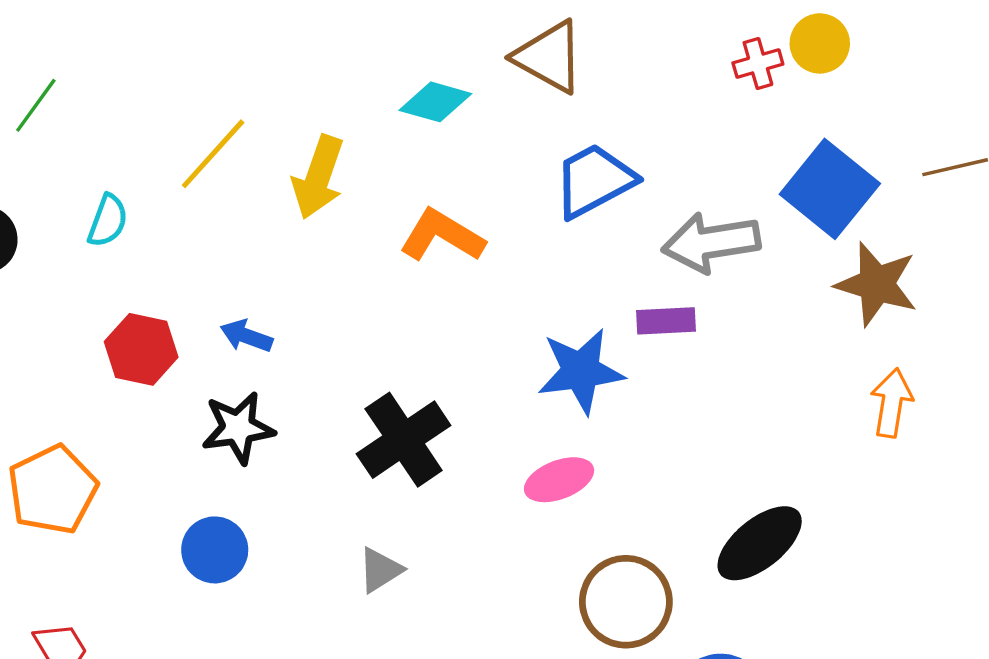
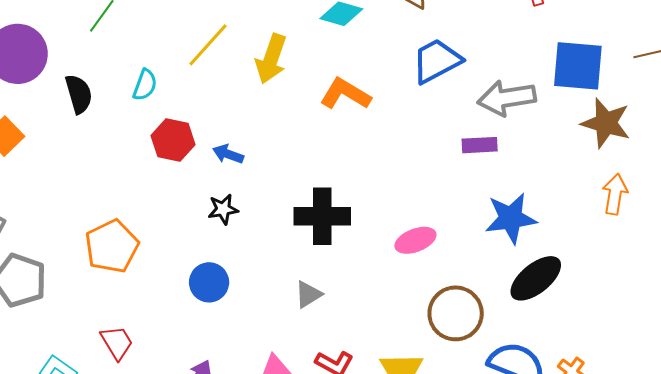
blue square: (830, 189) -> (578, 66), turned -34
red hexagon: (141, 349) -> (173, 140), moved
blue star: (581, 371) -> (511, 218), moved
black star: (238, 428) -> (223, 209), size x0.7
black cross: (404, 440) -> (322, 216), turned 34

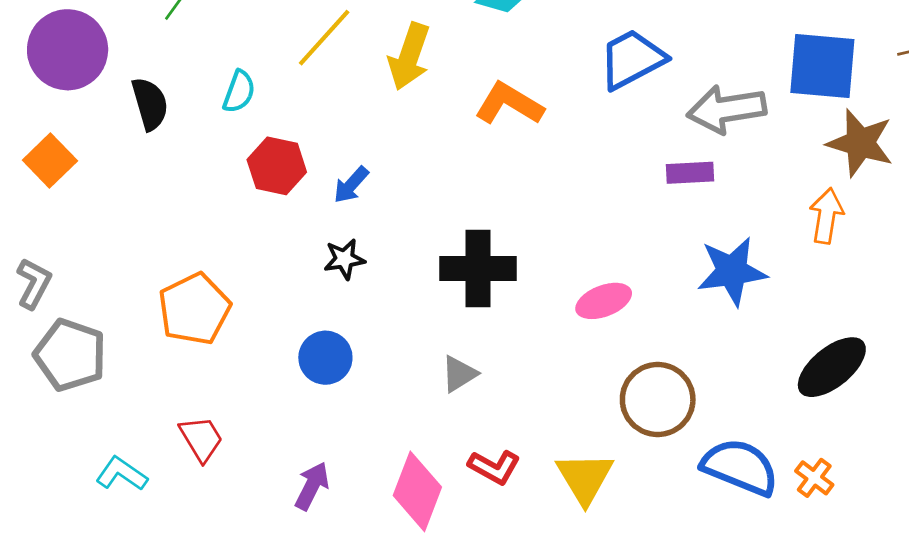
blue arrow: (228, 154) -> (351, 185), turned -68
orange arrow: (615, 194) -> (826, 216), moved
black ellipse: (536, 278) -> (832, 367), moved

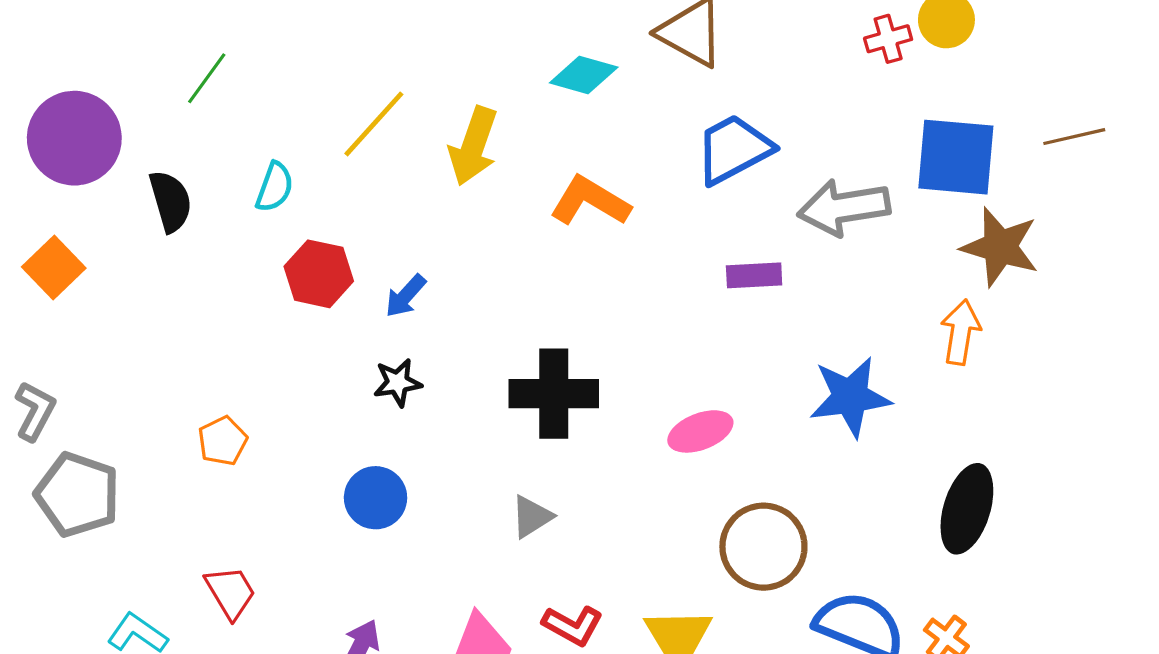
purple rectangle: (690, 173) -> (754, 275), moved
orange pentagon: (194, 309) -> (223, 441), size x0.6
black ellipse: (832, 367) -> (967, 509), turned -34

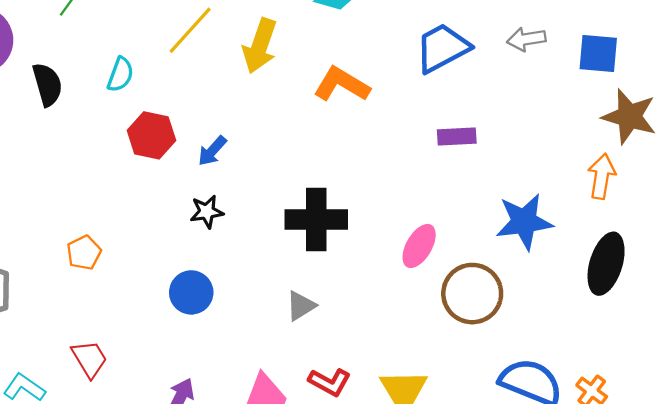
blue square: (956, 157) -> (598, 54), size x0.7
gray arrow: (844, 208) -> (526, 39), moved, size x0.6
pink ellipse: (700, 431) -> (419, 246), turned -39
black ellipse: (967, 509) -> (606, 264), moved
brown circle: (763, 547) -> (472, 294), moved

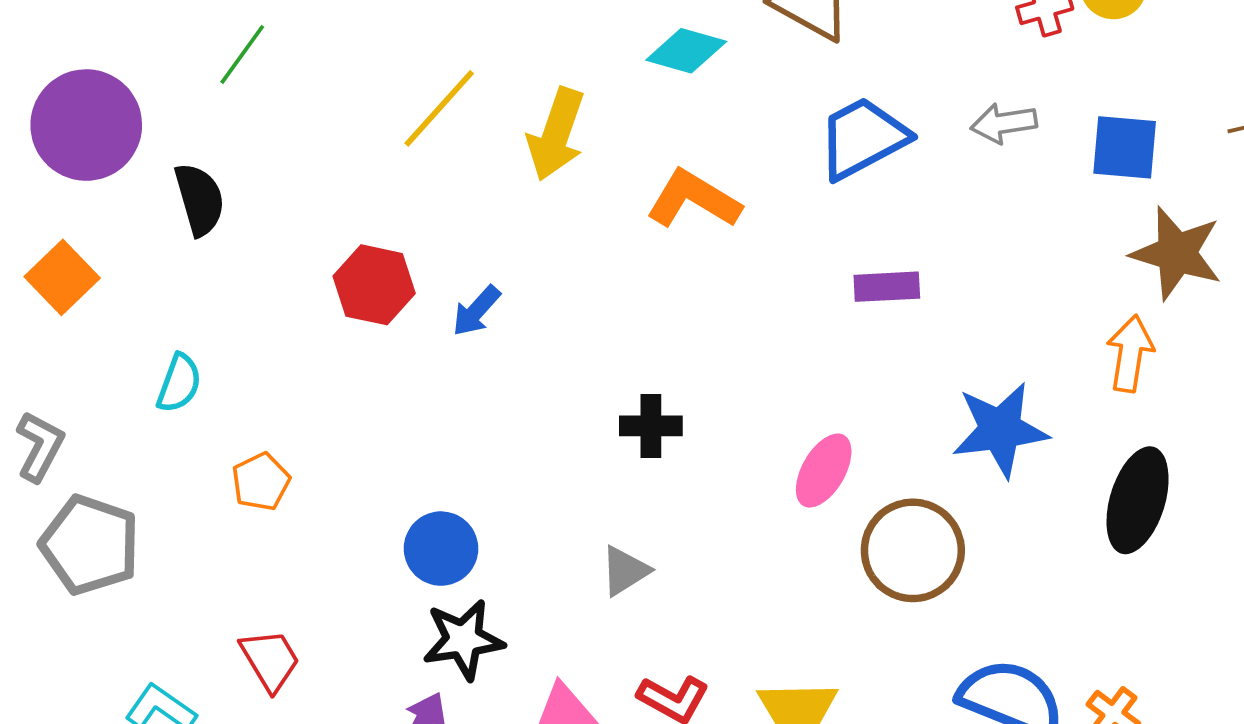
cyan semicircle: (120, 75) -> (179, 383), moved
black star: (207, 212) -> (463, 640), moved, size x1.4
black cross: (316, 219) -> (651, 426), size x0.6

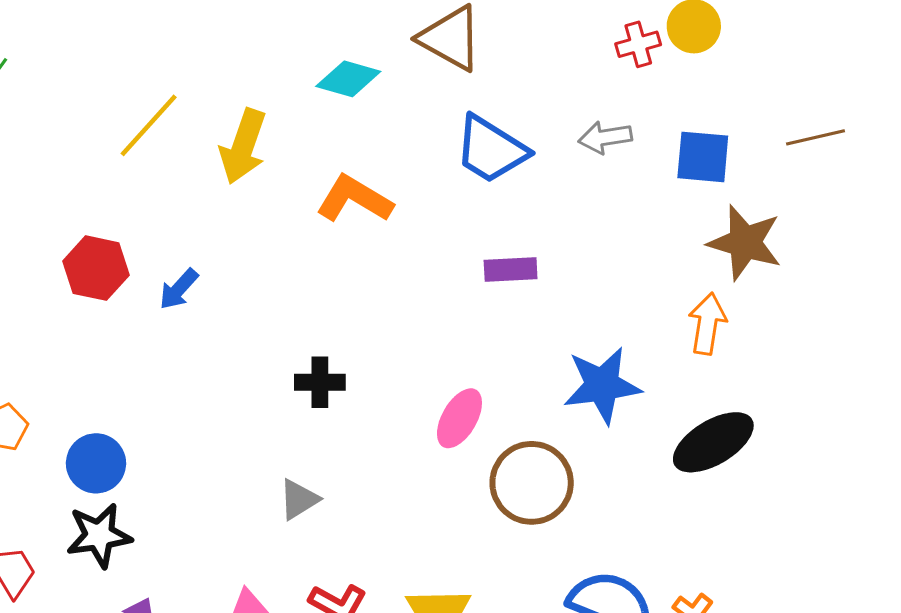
blue trapezoid: (863, 138) -> (491, 149), turned -120
black ellipse: (1138, 500) -> (713, 442), turned 42
blue circle: (441, 549) -> (96, 463), moved
black star: (463, 640) -> (99, 535), moved

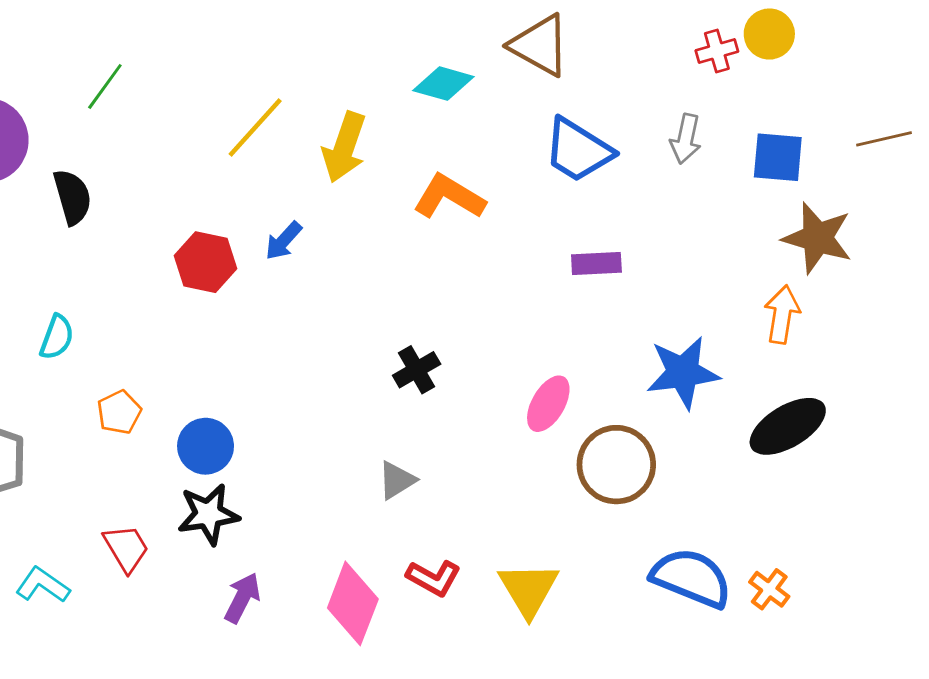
gray arrow: (605, 137) -> (686, 139), turned -69
blue arrow: (179, 289) -> (283, 241), moved
black cross: (320, 382) -> (417, 370), turned -30

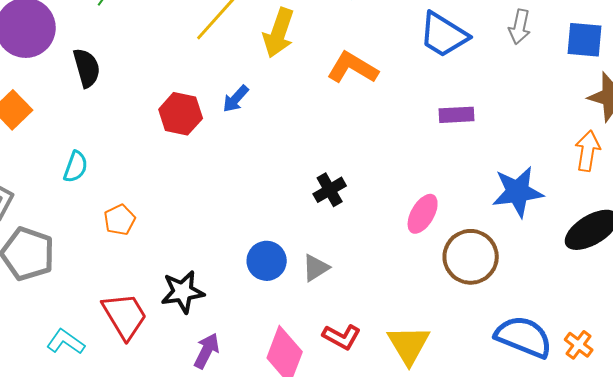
blue circle: (206, 446) -> (267, 261), moved
red trapezoid: (126, 548) -> (125, 316), size x1.4

